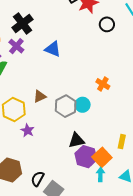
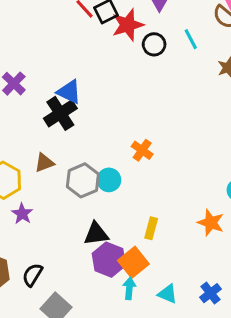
black cross: (23, 23) -> (60, 113), moved
black circle: (107, 24) -> (154, 44), moved
yellow rectangle: (122, 142) -> (151, 228), moved
black semicircle: (38, 179) -> (32, 275), moved

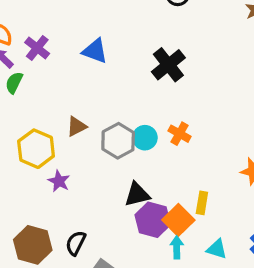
black cross: (60, 113) -> (168, 65), moved
orange cross: (142, 150) -> (180, 134), moved
yellow rectangle: (151, 228) -> (202, 203), moved

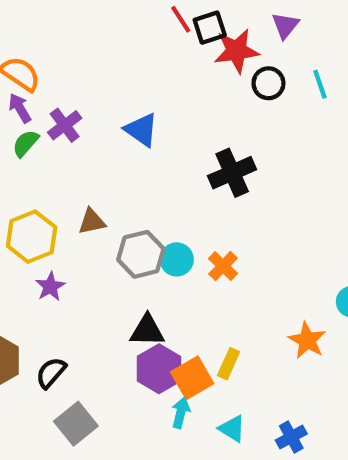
purple cross: (37, 48) -> (65, 125), moved

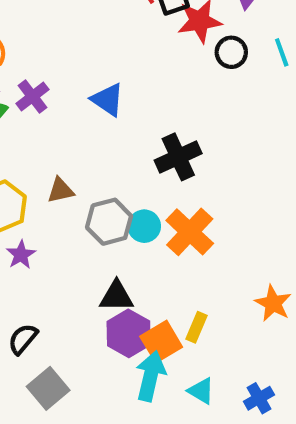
black cross: (232, 173) -> (178, 157), moved
orange cross: (223, 266) -> (190, 232), size x1.6
cyan arrow: (181, 413) -> (150, 376), size x1.6

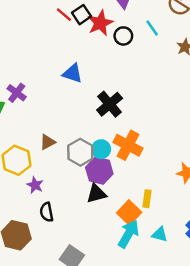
blue triangle: (108, 100) -> (73, 73), moved
purple hexagon: (129, 333) -> (99, 171), moved
black semicircle: (23, 339) -> (47, 212), moved, turned -36
cyan arrow: (150, 376) -> (128, 234), turned 32

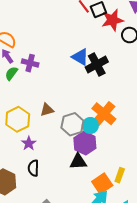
purple cross: (17, 93) -> (30, 63), turned -35
black cross: (110, 104) -> (97, 65), moved
orange cross: (128, 145) -> (104, 114), moved

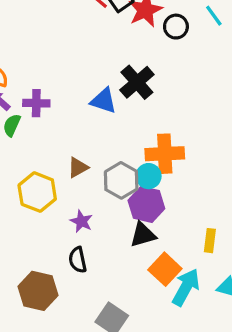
blue triangle: (80, 57) -> (104, 101), moved
orange cross: (104, 114) -> (165, 154), turned -30
purple star: (29, 143) -> (81, 221), moved
orange square: (102, 183) -> (165, 269), moved

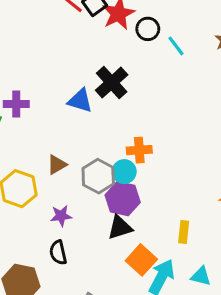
cyan line: (214, 16) -> (176, 46), moved
orange cross: (165, 154) -> (139, 150), size x0.7
purple star: (81, 221) -> (61, 216), turned -30

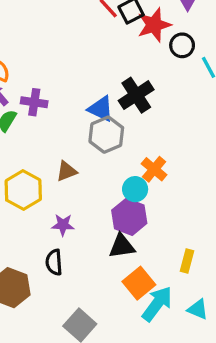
orange cross: (139, 150) -> (154, 169), turned 35
gray hexagon: (98, 176) -> (106, 135), moved

